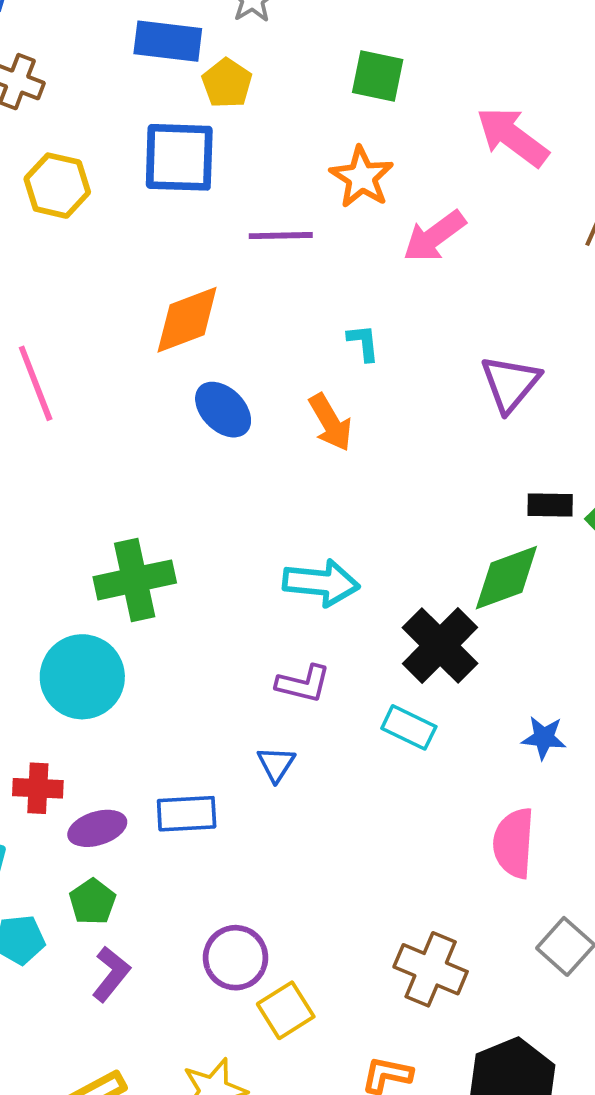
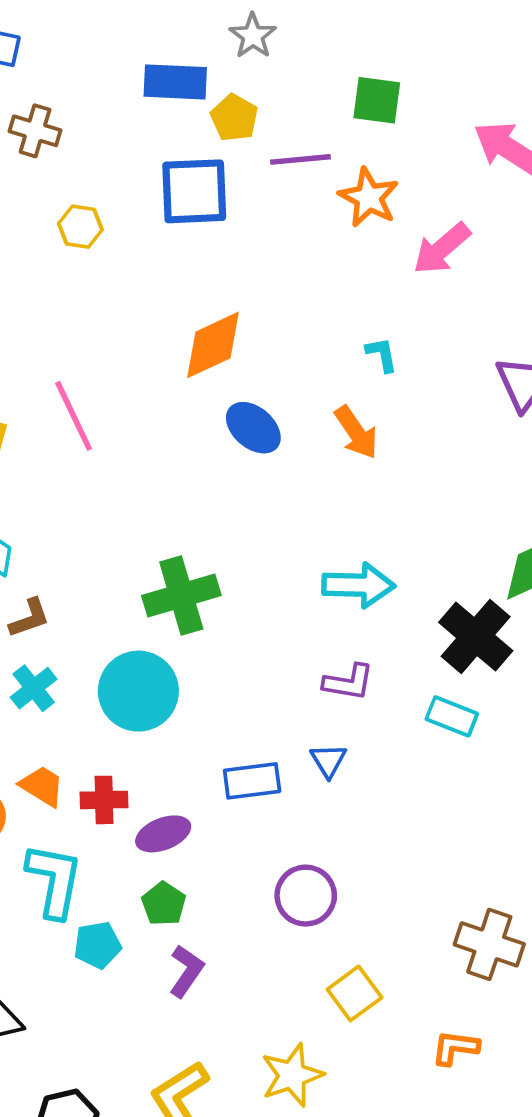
yellow hexagon: (57, 186) -> (80, 227), size x0.7
purple line: (281, 236) -> (300, 159), moved
blue rectangle: (187, 814) -> (252, 781), moved
purple circle: (236, 958) -> (306, 896), moved

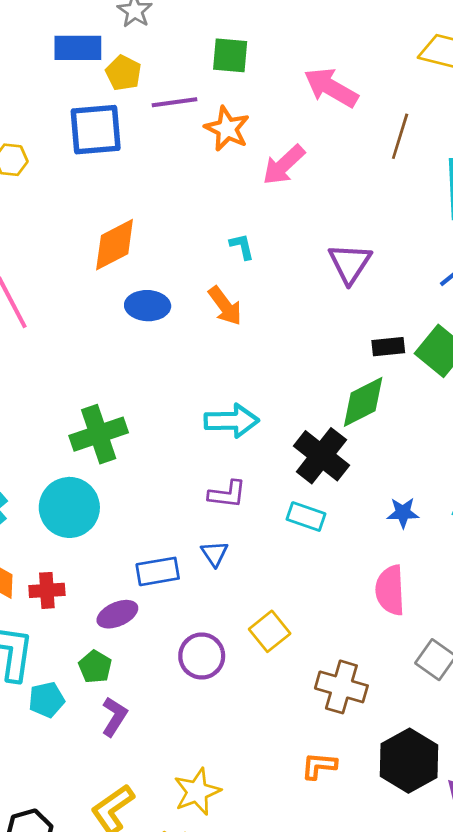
blue ellipse: (253, 428) -> (148, 306), turned -36
purple ellipse: (163, 834) -> (117, 614), moved
yellow square: (355, 993) -> (270, 631), moved

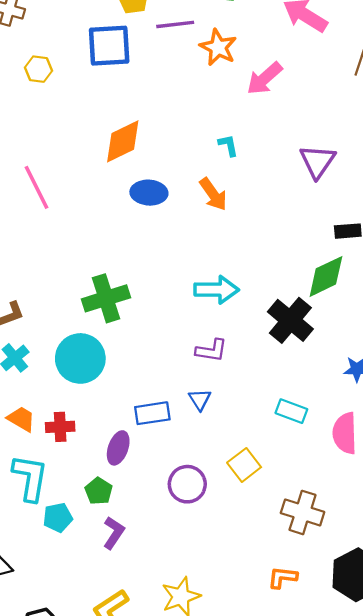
cyan rectangle: (306, 517) -> (291, 411), moved
purple ellipse: (117, 614) -> (118, 448), turned -48

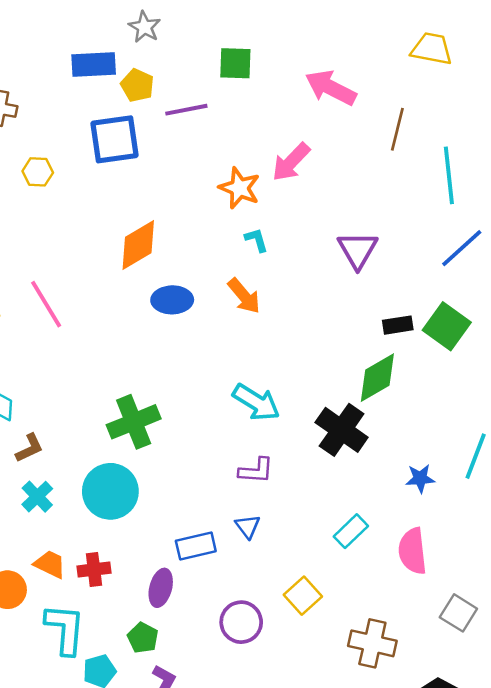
orange star: (218, 47) -> (240, 188), moved
cyan arrow: (216, 290) -> (256, 402), turned 36
cyan rectangle: (291, 411) -> (351, 531), turned -60

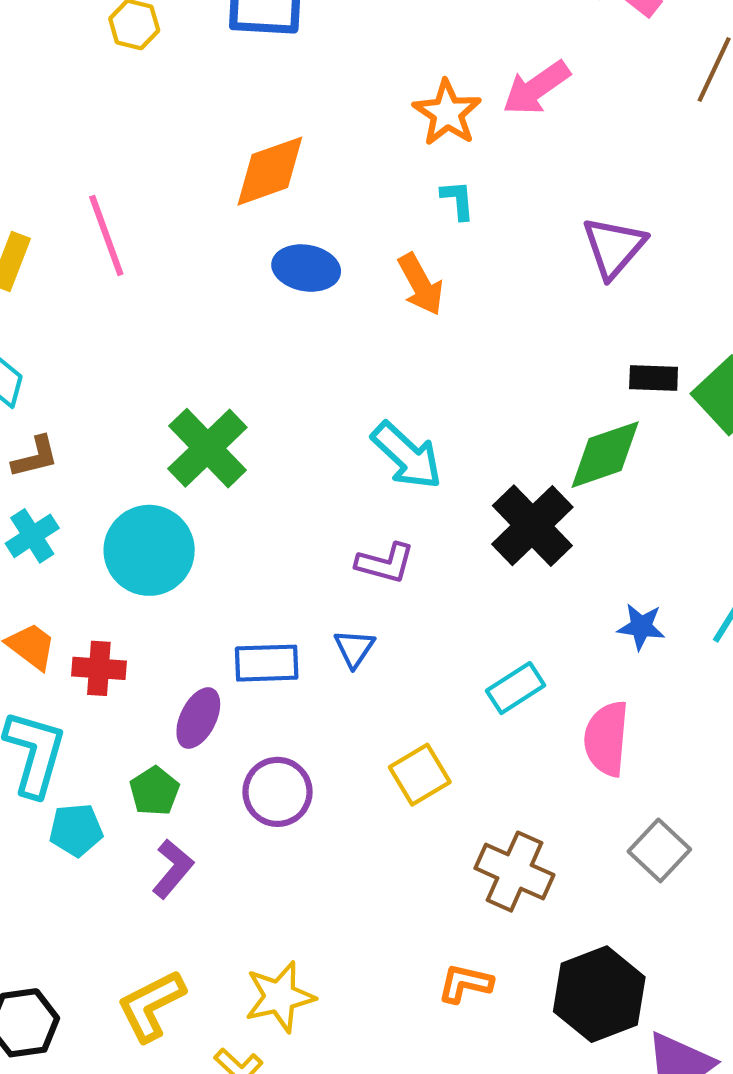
green cross: (134, 422) -> (207, 448), turned -33
purple circle: (241, 622) -> (277, 792), moved

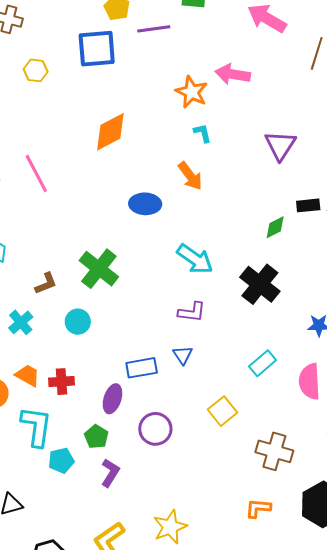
pink arrow: (536, 88) -> (233, 74), turned 52
blue ellipse: (306, 268) -> (145, 204), moved
green diamond: (605, 455) -> (275, 227), moved, size x0.6
brown L-shape: (35, 457) -> (46, 283), moved
cyan circle: (149, 550) -> (78, 322), size x0.6

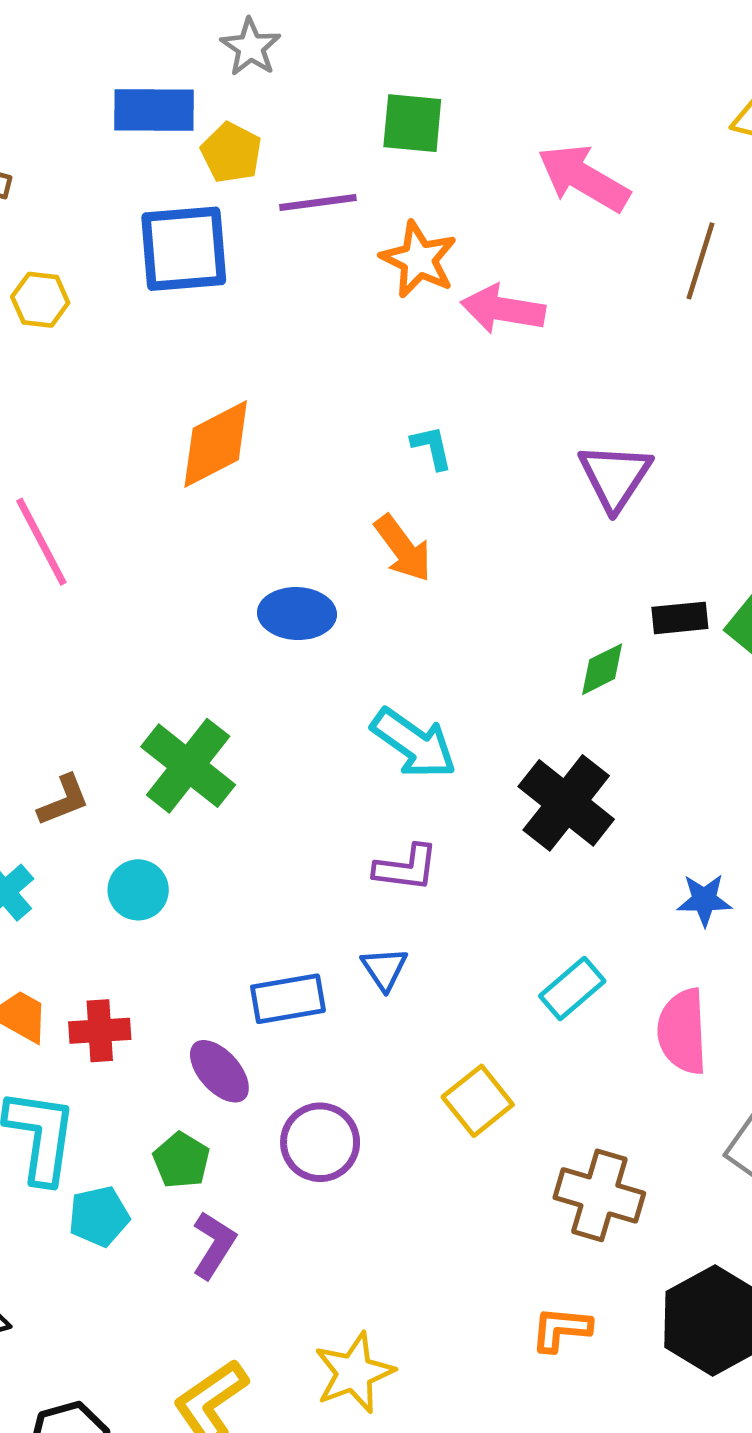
orange star: (192, 92) -> (419, 259), moved
purple ellipse: (112, 399) -> (219, 1071), turned -60

